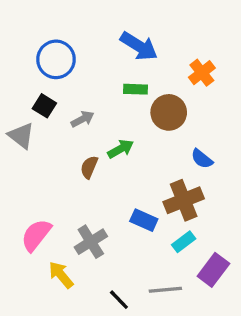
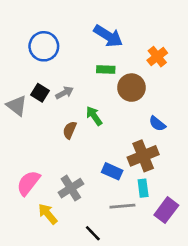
black square: (44, 106) -> (40, 93), moved
green arrow: (121, 149) -> (94, 116), turned -96
cyan rectangle: (184, 242) -> (143, 188), turned -60
gray line: (165, 290) -> (122, 206), moved

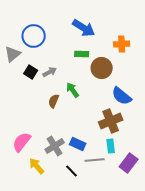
orange cross: (157, 57) -> (122, 44), turned 35
gray triangle: (17, 106) -> (13, 54), moved, turned 42
blue semicircle: (157, 124) -> (122, 96), size x1.5
blue rectangle: (112, 171) -> (78, 144), moved
black line: (93, 233) -> (72, 171), moved

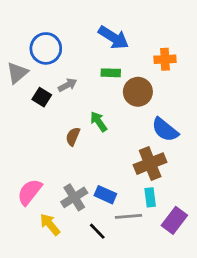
gray arrow: (50, 72) -> (67, 85), moved

